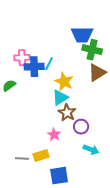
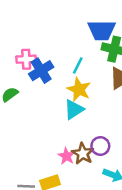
cyan line: (49, 64) -> (78, 66), moved
blue cross: (34, 67) -> (41, 71), turned -30
brown star: (67, 113) -> (83, 154), moved

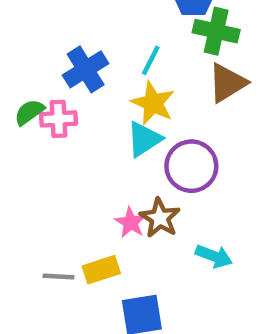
pink cross: (26, 59) -> (59, 119), moved
purple circle: (100, 146) -> (191, 166), moved, size x1.5

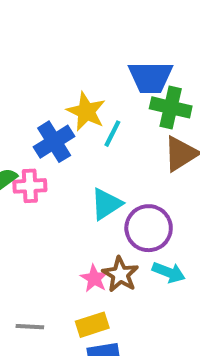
yellow star: (153, 103) -> (86, 111), moved
cyan arrow: (214, 256) -> (169, 272), moved
yellow rectangle: (101, 270) -> (92, 325), moved

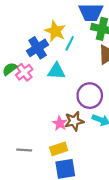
pink cross: (30, 186) -> (24, 72), turned -35
cyan triangle: (106, 204) -> (56, 71), moved, turned 36
brown star: (120, 274) -> (74, 121), turned 30

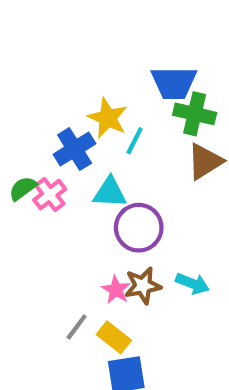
purple circle: (90, 96) -> (139, 228), moved
yellow rectangle: (59, 149) -> (114, 337), turned 56
gray line: (24, 150) -> (77, 327), moved, turned -56

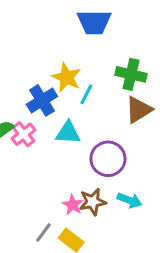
blue trapezoid: (174, 83) -> (94, 22), moved
purple circle: (139, 228) -> (108, 159), moved

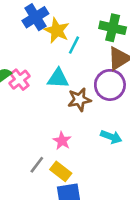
blue cross: (42, 100) -> (35, 17), moved
purple circle: (108, 159) -> (110, 85), moved
brown star: (93, 202) -> (79, 100), moved

